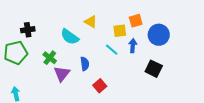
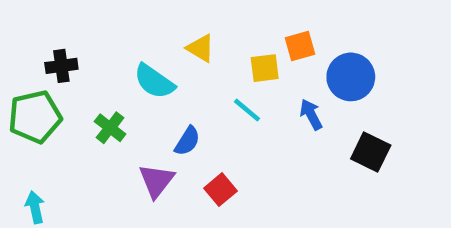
blue arrow: (133, 46) -> (311, 114), moved, turned -32
blue semicircle: (85, 64) -> (187, 141), turned 40
black square: (154, 69) -> (371, 152), moved
purple triangle: (62, 74) -> (156, 181), moved

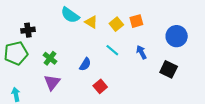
yellow square: (265, 68) -> (116, 24), moved, turned -32
blue circle: (351, 77) -> (177, 36), moved
cyan semicircle: (154, 81) -> (70, 15), moved
purple triangle: (156, 181) -> (52, 82), moved

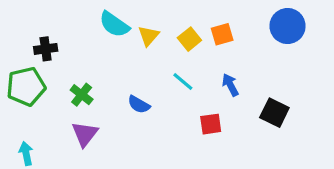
yellow triangle: (91, 22) -> (149, 36), turned 40
blue circle: (177, 36) -> (288, 26), moved
blue semicircle: (85, 64) -> (139, 104), turned 88
red square: (100, 86) -> (211, 124), moved, turned 32

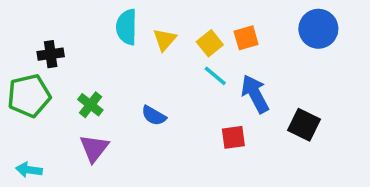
cyan semicircle: (114, 24) -> (127, 27), turned 56
cyan line: (183, 82) -> (215, 76), moved
blue arrow: (230, 85) -> (255, 94), size x1.5
cyan arrow: (26, 154) -> (29, 170), turned -70

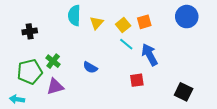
green pentagon: (29, 96) -> (30, 72), moved
black square: (304, 125) -> (184, 92), moved
purple triangle: (94, 148) -> (55, 87), turned 36

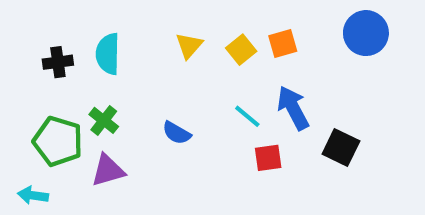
cyan semicircle: (74, 15) -> (108, 54), moved
cyan line: (126, 44) -> (247, 116), moved
green pentagon: (30, 72) -> (58, 141), turned 30
black square: (184, 92) -> (341, 147), moved

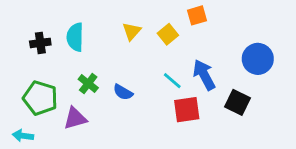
blue circle: (366, 33) -> (258, 59), moved
orange square: (283, 43) -> (197, 15), moved
green cross: (104, 120) -> (88, 84), moved
red square: (268, 158) -> (187, 110), size x1.4

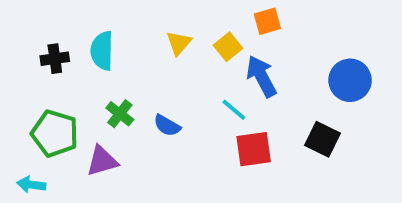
blue arrow: (204, 75) -> (261, 76), moved

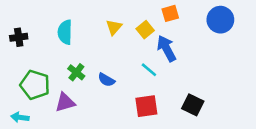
black cross: (55, 59) -> (19, 37), moved
blue circle: (350, 80) -> (220, 20), moved
black square: (322, 139) -> (193, 105), moved
red square: (254, 149) -> (146, 106), moved

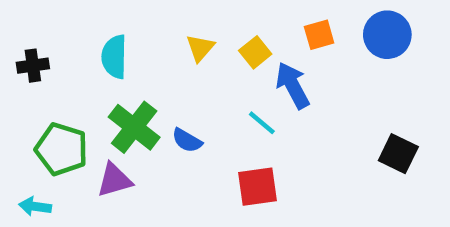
orange square: (170, 13) -> (319, 35), moved
green cross: (76, 72) -> (134, 127), size x1.6
black square: (193, 105) -> (398, 154), moved

